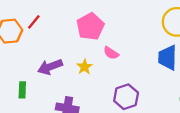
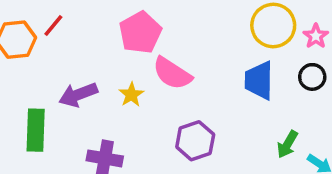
pink semicircle: (111, 53) -> (172, 73), size x1.6
green rectangle: (22, 90) -> (36, 130), size x1.6

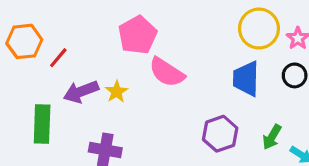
red line: (53, 25) -> (58, 58), moved
yellow star: (131, 95) -> (117, 92), moved
purple hexagon: (195, 141) -> (220, 134), moved

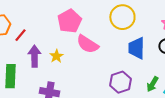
yellow circle: (259, 29) -> (122, 17), moved
purple arrow: (81, 92) -> (34, 56), turned 110

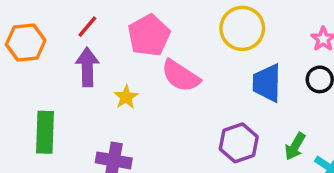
red line: (20, 35) -> (87, 27), moved
purple arrow: (34, 56) -> (87, 67), moved

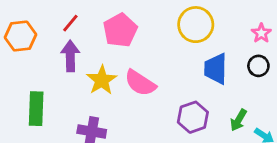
pink semicircle: (181, 76) -> (140, 83), moved
yellow star: (126, 97) -> (102, 80), size x1.5

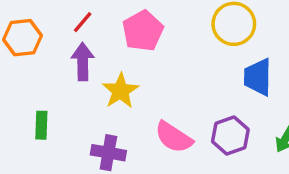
pink semicircle: (140, 83) -> (174, 137), moved
green rectangle: (36, 109) -> (41, 125), size x0.7

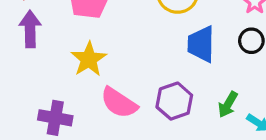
yellow star: (120, 91) -> (89, 59), moved

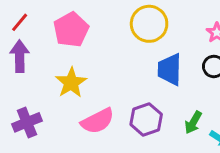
pink semicircle: (119, 103) -> (98, 121), turned -60
purple cross: (55, 118) -> (27, 122), moved, turned -32

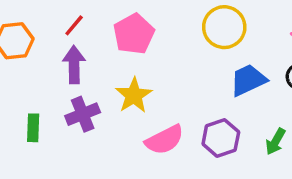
blue trapezoid: (170, 69) -> (248, 80), turned 64
purple cross: (27, 122) -> (83, 114), moved

